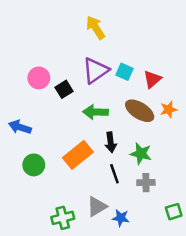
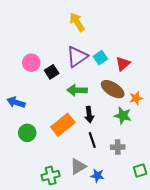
cyan square: (125, 72) -> (100, 58), turned 32
orange star: (169, 109) -> (136, 98), moved
green star: (141, 154) -> (123, 116), moved

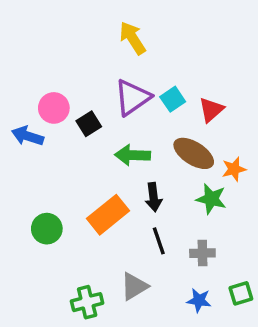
blue arrow: (16, 102) -> (28, 136), moved
blue star: (97, 176) -> (199, 300), moved

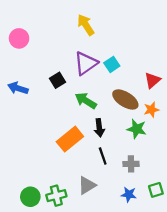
pink circle: (54, 108) -> (19, 38), moved
red triangle: (211, 110) -> (152, 80), moved
green arrow: (132, 155) -> (86, 101), turned 30
green circle: (47, 229) -> (30, 197), moved

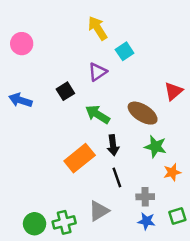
purple triangle: (86, 63) -> (98, 72), size x0.7
cyan square: (112, 64) -> (125, 51), moved
orange star: (151, 110) -> (172, 172), moved
gray cross: (131, 164) -> (145, 197), moved

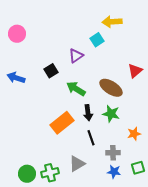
yellow arrow: (98, 28) -> (112, 22), moved, turned -60
green star: (155, 147) -> (111, 114), moved

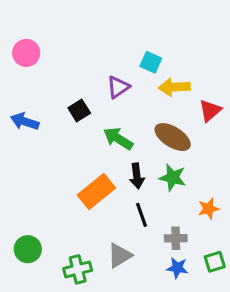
yellow arrow: (112, 22) -> (174, 87), moved
cyan square: (97, 40) -> (151, 62), turned -32
green circle: (27, 174) -> (28, 249), moved

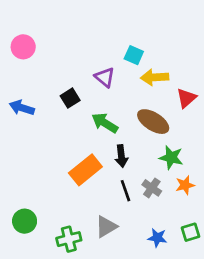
purple triangle: (118, 87) -> (105, 77), turned -45
green star: (173, 178) -> (171, 157), moved
gray cross: (176, 238) -> (152, 188), moved, turned 36

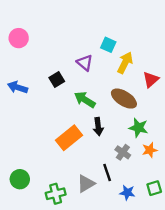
yellow arrow: (155, 77) -> (125, 63), turned 120
black line: (126, 191) -> (107, 172), moved

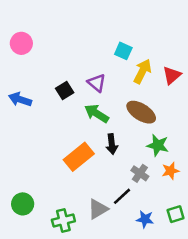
purple triangle: (85, 63) -> (97, 83), moved
red triangle: (151, 80) -> (172, 75), moved
black line: (107, 172) -> (122, 196), turned 66

